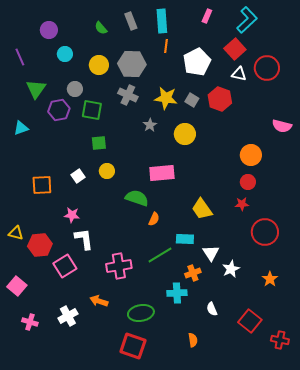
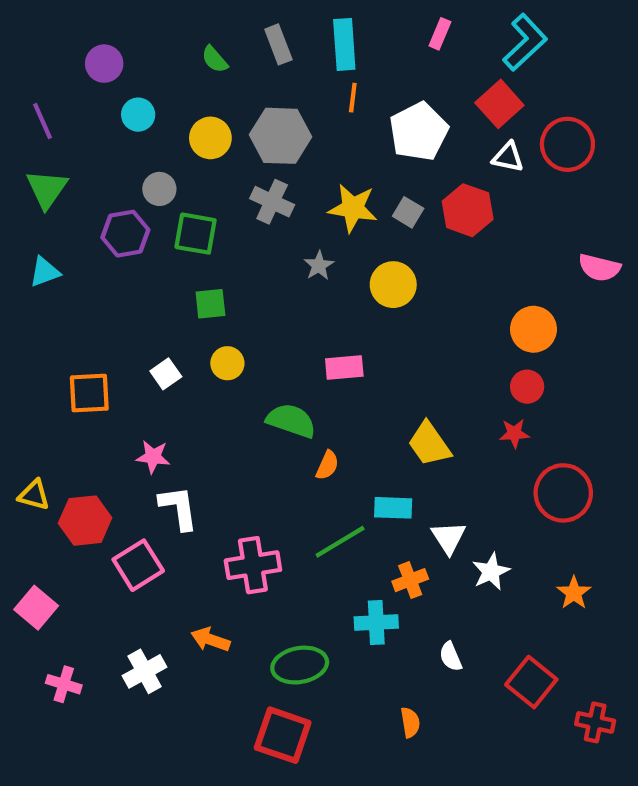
green triangle: (36, 89) -> (47, 189), moved
pink rectangle: (162, 173) -> (344, 367), size x0.7

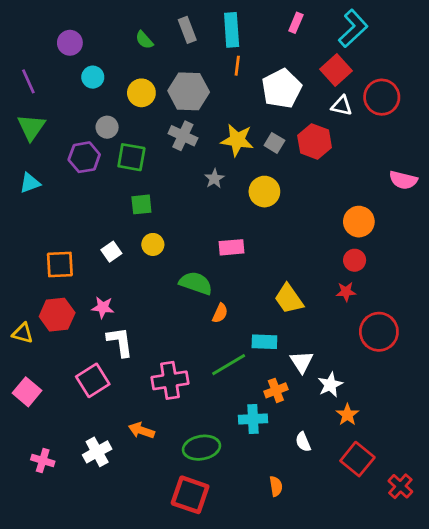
red hexagon: (85, 521) -> (57, 315), moved
orange star: (574, 593) -> (347, 415), moved
pink square: (36, 608) -> (27, 392), moved
red cross: (595, 722) -> (400, 486), turned 30

